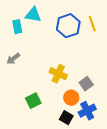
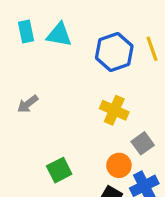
cyan rectangle: (17, 27) -> (26, 31), moved
yellow cross: (58, 74) -> (114, 110), moved

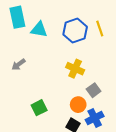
cyan rectangle: (26, 31) -> (17, 17), size x1.5
cyan triangle: (59, 35) -> (39, 30), moved

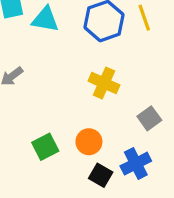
gray square: (94, 90) -> (149, 118), moved
orange circle: (78, 105) -> (89, 142), moved

